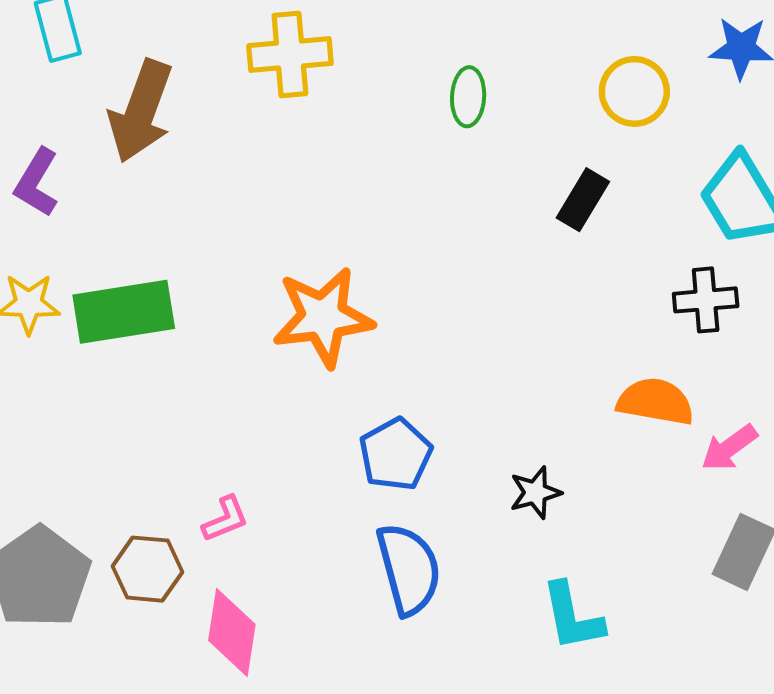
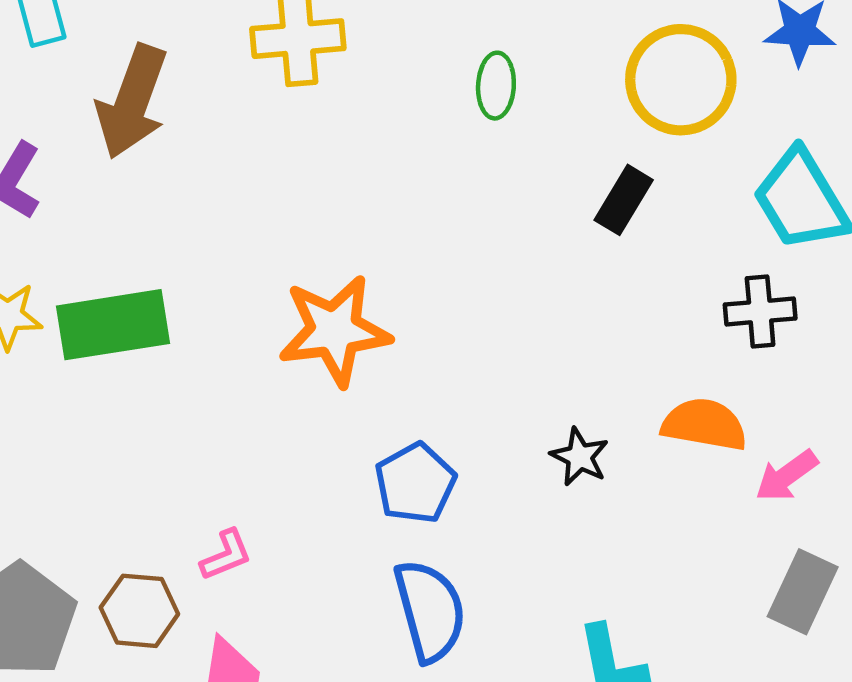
yellow circle: (634, 91) -> (681, 80), size x1.4
black star: (535, 493) -> (580, 457), moved, turned -30

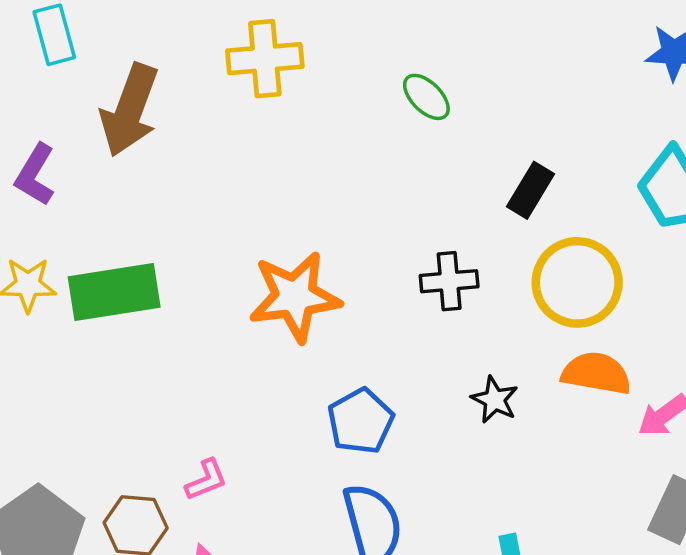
yellow circle: (681, 80) -> (577, 282), moved
green ellipse: (496, 86) -> (426, 97), turned -48
black cross: (760, 311) -> (449, 281), moved

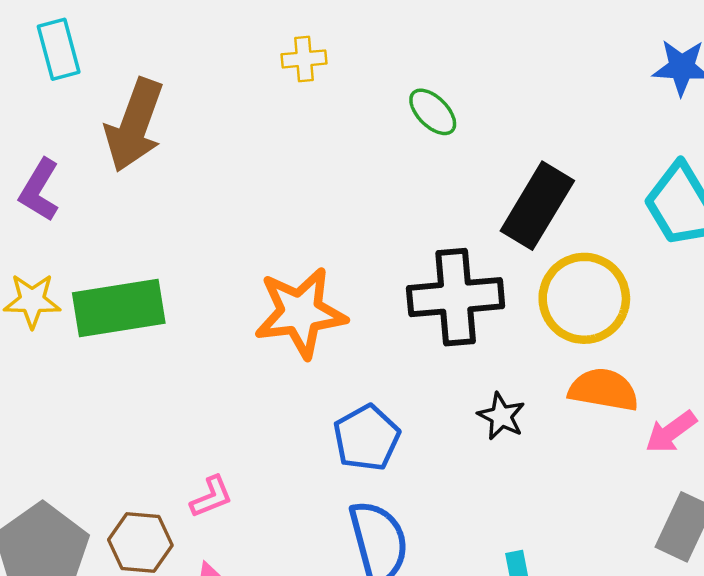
yellow cross: (265, 59) -> (304, 59), moved, size x0.6
black rectangle: (531, 190) -> (537, 206), size x1.5
black cross: (449, 281) -> (456, 297), size x1.6

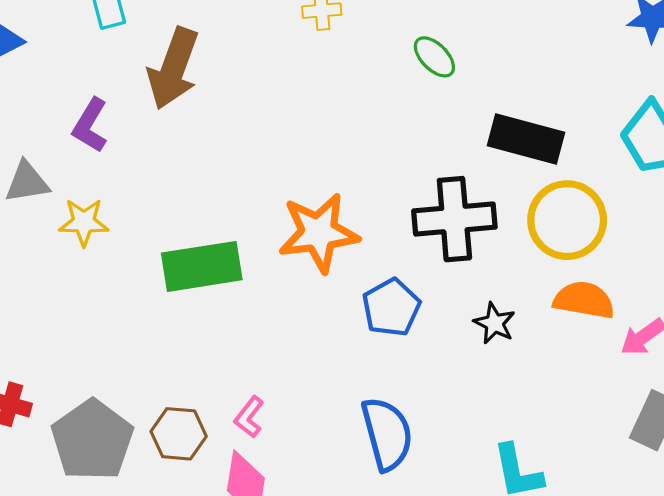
black rectangle: (537, 206) -> (526, 139), turned 74
green rectangle: (119, 308) -> (202, 266), moved
blue pentagon: (367, 438) -> (391, 307), moved
pink L-shape: (211, 497) -> (249, 417), moved, turned 150

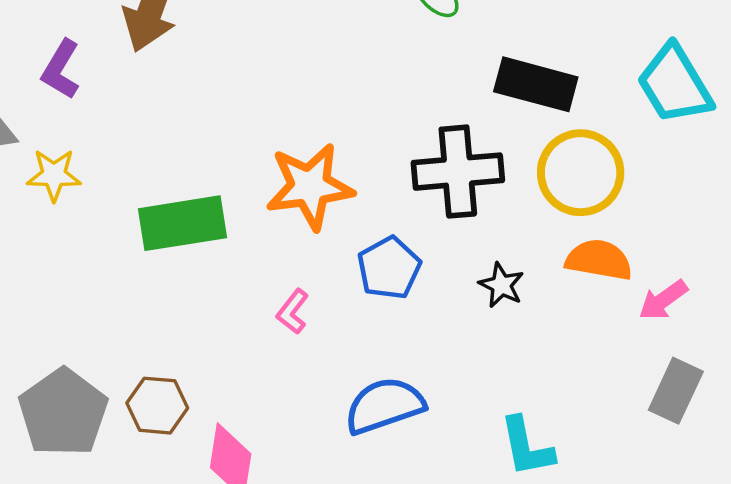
pink L-shape: (249, 417) -> (293, 312), moved
blue semicircle: (387, 434) -> (384, 406), turned -94

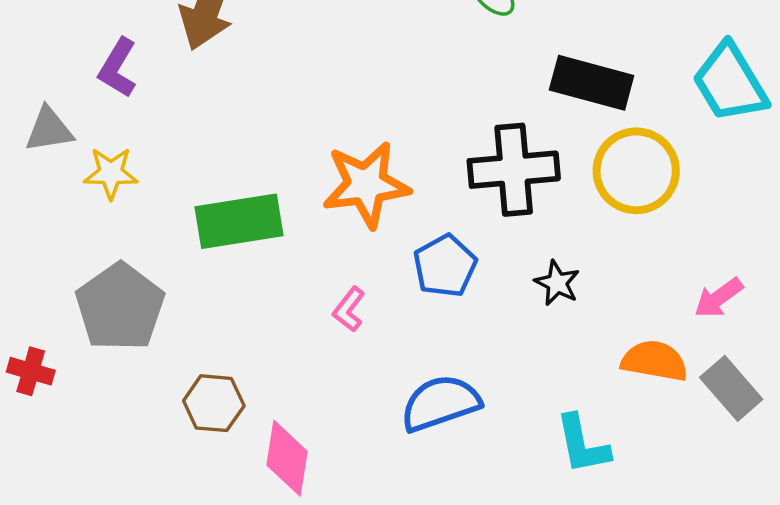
orange semicircle: (599, 260) -> (654, 361), moved
gray rectangle: (676, 391) -> (731, 388), turned -66
gray pentagon: (63, 412) -> (120, 307), moved

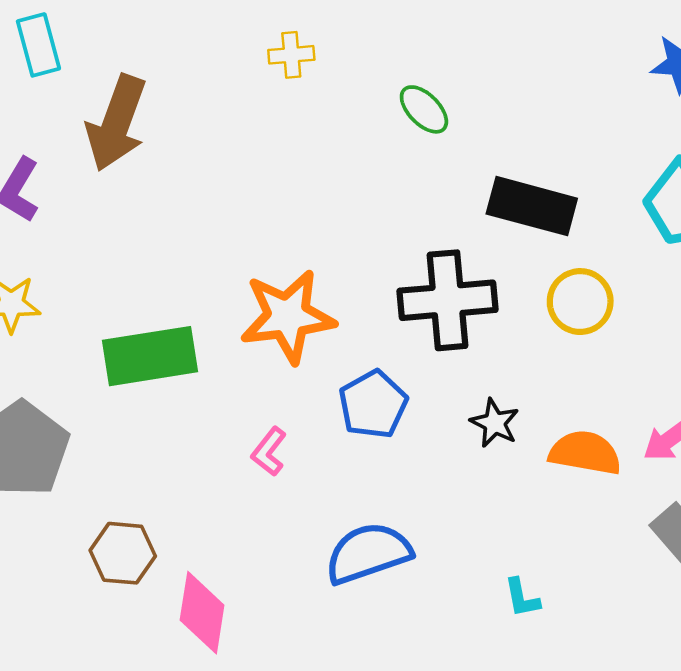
yellow circle: (636, 171) -> (580, 302), size x0.7
orange semicircle: (654, 361) -> (585, 453), moved
cyan L-shape: (582, 444) -> (522, 598), size x0.6

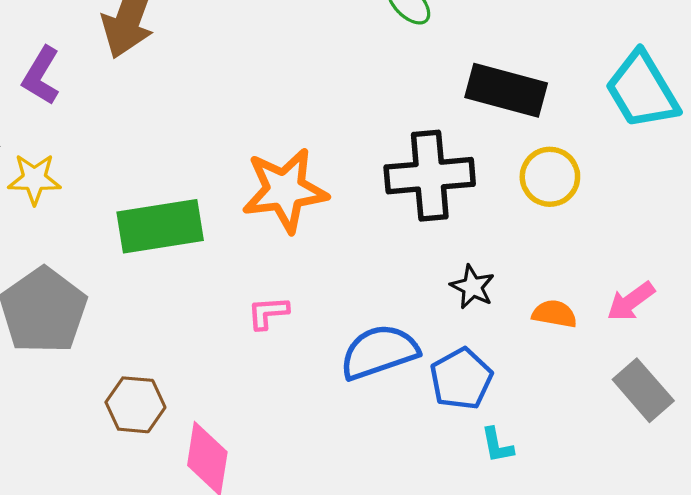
blue pentagon: (373, 404) -> (461, 379), moved
pink L-shape: (269, 452) -> (268, 313), turned 48
orange semicircle: (585, 453) -> (554, 314), size x0.7
blue semicircle: (368, 553) -> (379, 352), moved

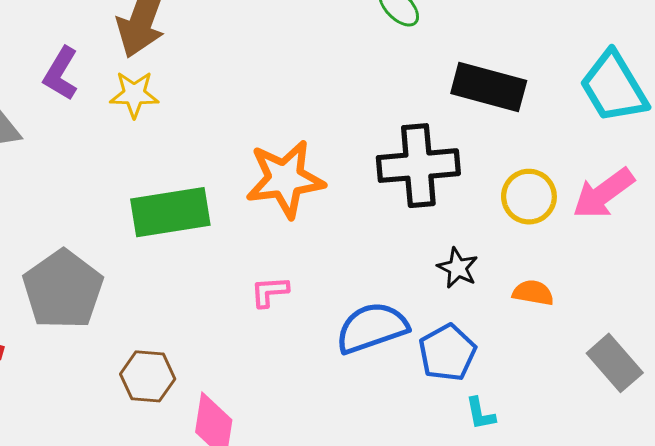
yellow circle: (550, 177) -> (529, 197), moved
yellow star: (34, 179) -> (134, 94), moved
pink arrow: (631, 301) -> (603, 193), moved, size x1.4

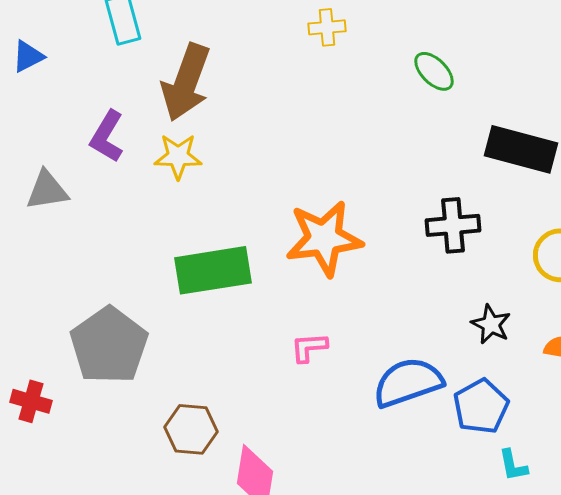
black cross: (418, 166) -> (453, 225), size x0.7

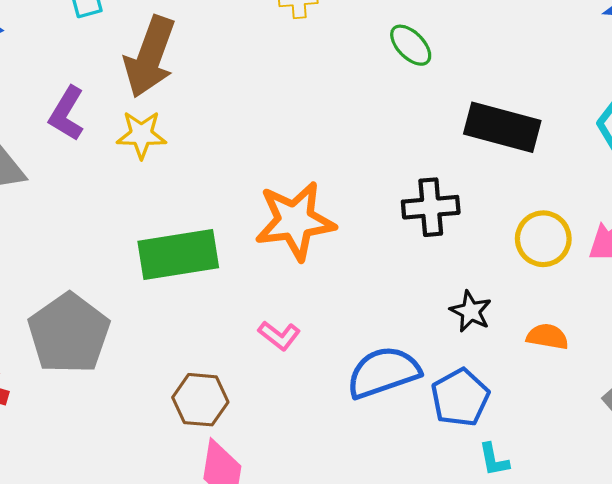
pink L-shape: (309, 347) -> (279, 336), turned -138
brown hexagon: (191, 429) -> (200, 400), moved

